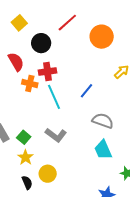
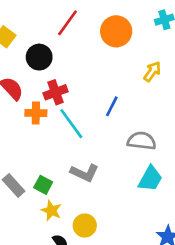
cyan trapezoid: (103, 150) -> (150, 179), turned -115

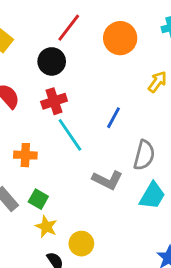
black circle: (39, 57) -> (52, 61), moved
orange cross: (36, 113) -> (25, 155), moved
gray semicircle: (142, 141) -> (144, 155), turned 96
gray L-shape: (85, 173) -> (107, 180), moved

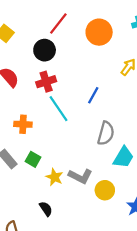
gray semicircle: (144, 155) -> (106, 133), moved
gray L-shape: (107, 180) -> (80, 176), moved
yellow star: (46, 227) -> (54, 177), moved
yellow circle: (81, 244) -> (105, 190), moved

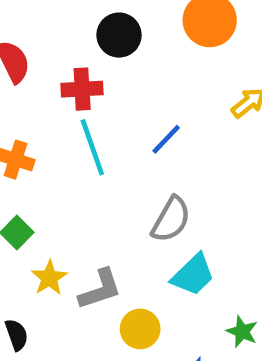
black circle: (45, 50) -> (119, 35), moved
gray L-shape: (80, 176) -> (100, 289), turned -60

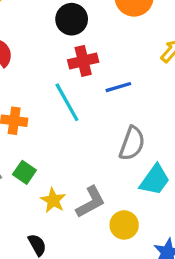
red cross: (82, 89) -> (83, 61), moved
blue line: (166, 139) -> (118, 87), turned 40

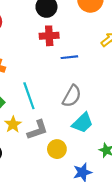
cyan line: (67, 102) -> (29, 96), moved

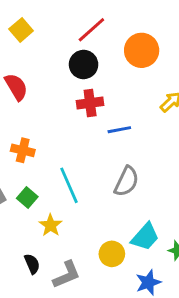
cyan trapezoid: (82, 123) -> (145, 237), moved
gray L-shape: (38, 130) -> (67, 275), moved

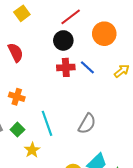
blue line: (119, 130) -> (87, 67), moved, turned 49

